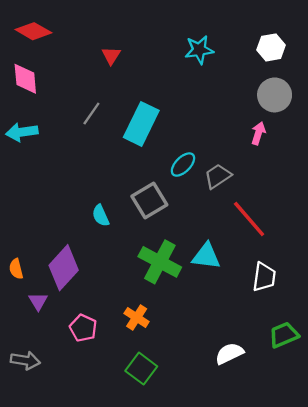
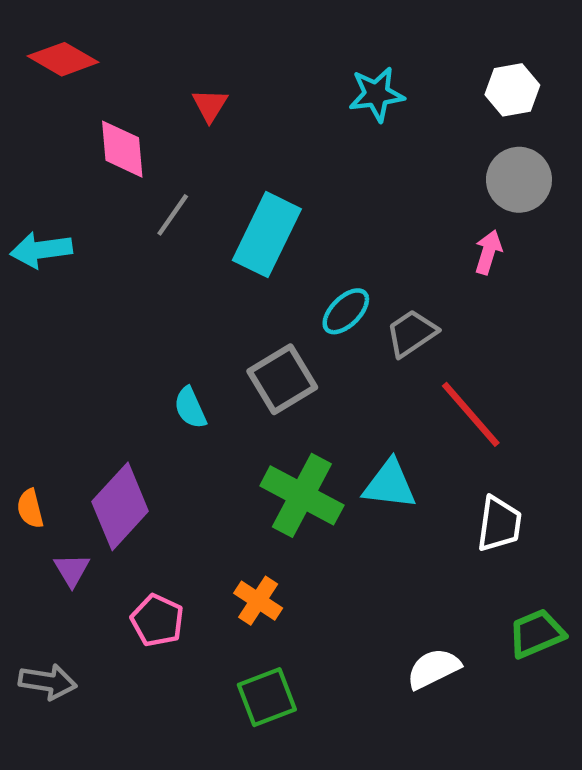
pink diamond: (25, 79) -> (122, 149), moved
green square: (141, 369) -> (267, 697), turned 32

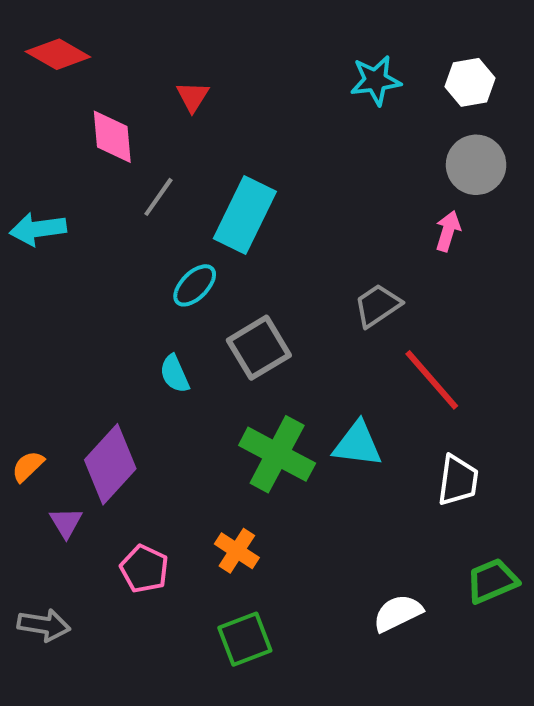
cyan star: (376, 94) -> (376, 80), moved
cyan ellipse: (346, 311) -> (195, 285), moved
orange semicircle: (30, 509) -> (28, 466), turned 60

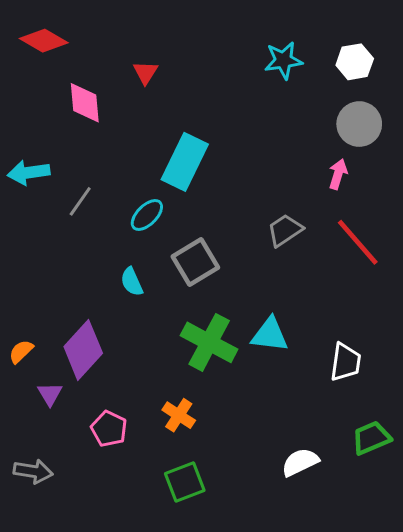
gray line: (158, 197) -> (80, 201), moved
red line: (432, 380) -> (358, 242), moved

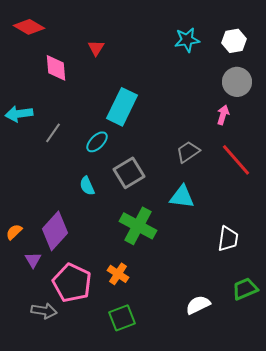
cyan triangle: (270, 335) -> (182, 197), moved
pink pentagon: (109, 429) -> (72, 283), size x1.6
gray arrow: (33, 471) -> (44, 311), moved

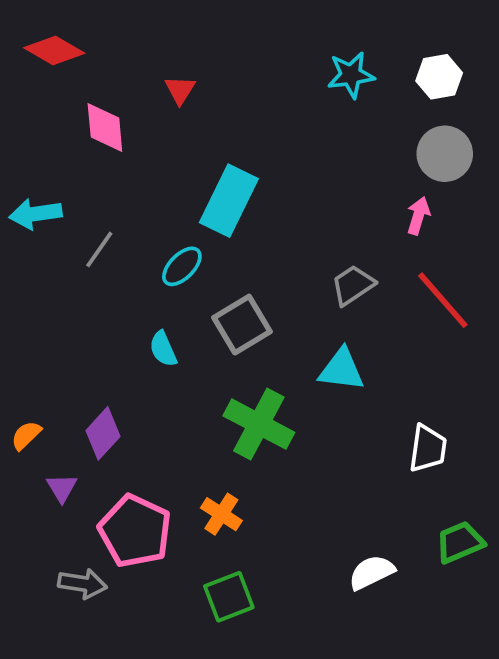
purple diamond: (55, 231) -> (103, 433), size x0.7

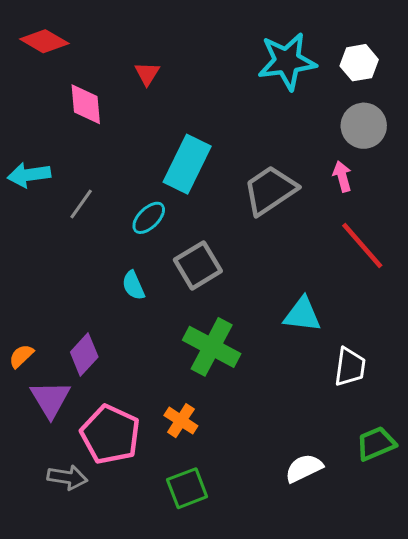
cyan star: (351, 75) -> (287, 61), size x1.5
pink arrow: (418, 216) -> (342, 176), turned -32
gray trapezoid: (353, 285) -> (270, 190), moved, size x1.5
cyan triangle: (341, 370) -> (302, 315), moved
purple triangle: (62, 488) -> (50, 399), size x1.6

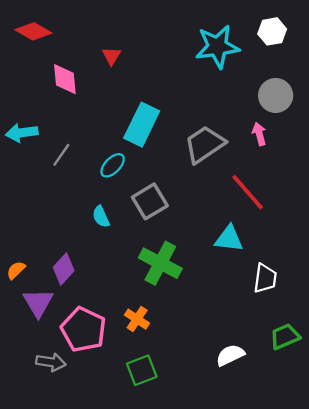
white hexagon: (359, 63) -> (272, 31), moved
red line: (362, 245) -> (248, 192), moved

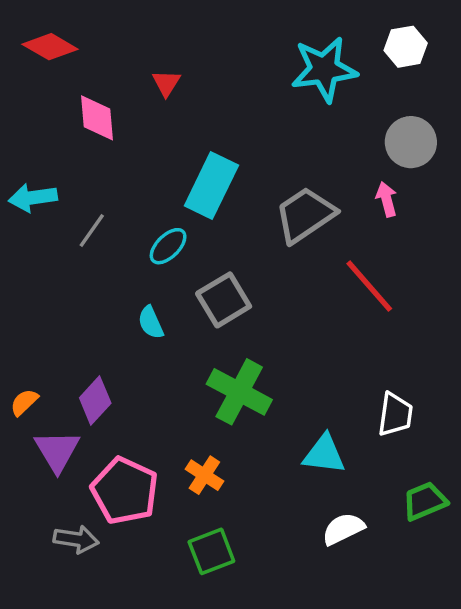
cyan triangle: (229, 239) -> (324, 454), moved

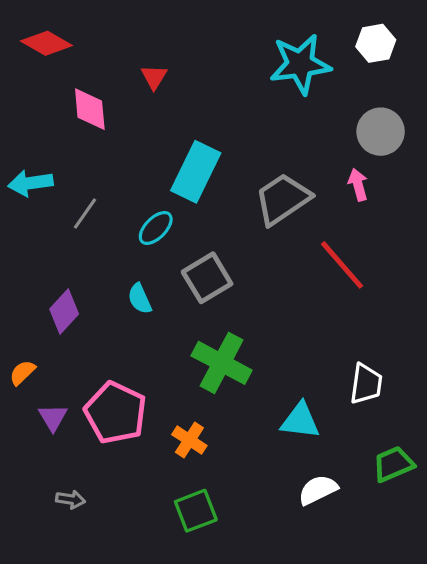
purple diamond: (95, 401) -> (64, 312), moved
purple triangle: (57, 451) -> (53, 418), size x0.7
pink pentagon: (125, 491) -> (116, 413), moved
gray arrow: (76, 539) -> (71, 499), size x0.7

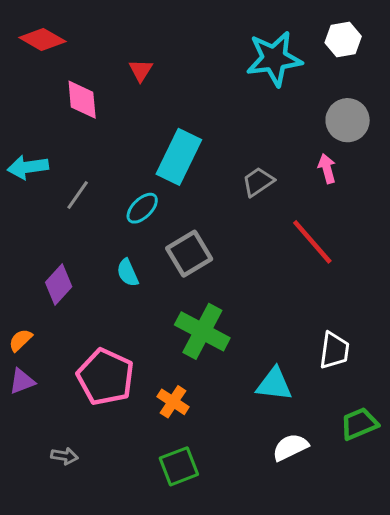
gray trapezoid: (283, 199) -> (258, 182), size x0.6
purple triangle: (53, 418) -> (22, 381), moved, turned 40

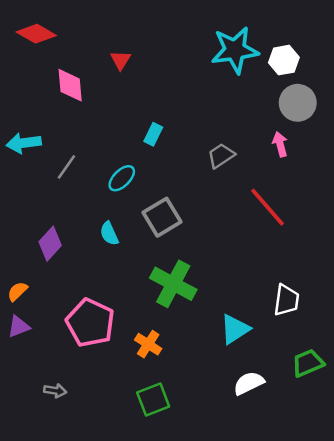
white hexagon: (343, 40) -> (284, 60), moved
cyan rectangle: (179, 157) -> (153, 134), size x0.5
cyan triangle: (274, 384) -> (235, 329), turned -40

